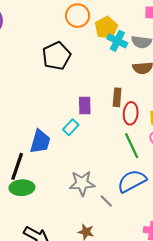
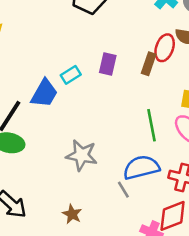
red ellipse: (131, 113) -> (165, 48), moved
cyan rectangle: (71, 127) -> (71, 75), moved
gray line: (106, 201) -> (123, 190), moved

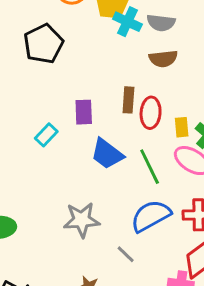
red ellipse: (165, 48) -> (151, 113), moved
blue trapezoid: (44, 93) -> (107, 154), moved, turned 112
gray line: (123, 190) -> (126, 254), moved

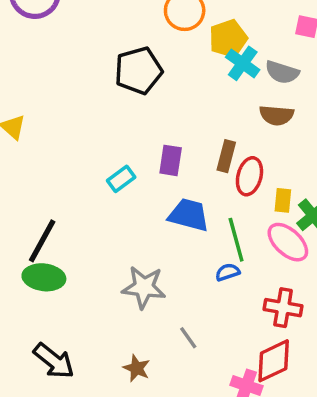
blue trapezoid: (107, 154) -> (189, 215), turned 147
blue semicircle: (151, 216) -> (228, 272), moved, size x0.5

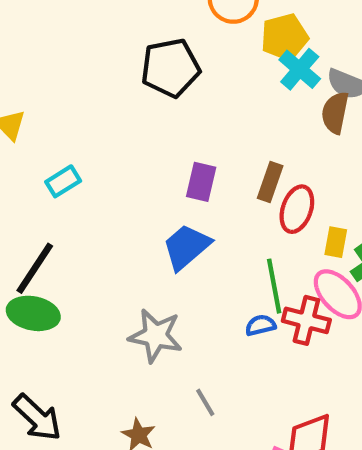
brown semicircle: (277, 115) -> (335, 113), moved, turned 92
cyan rectangle: (121, 179) -> (63, 181), moved
blue trapezoid: (189, 215) -> (186, 247), moved, turned -60
red cross: (283, 308) -> (306, 320), moved

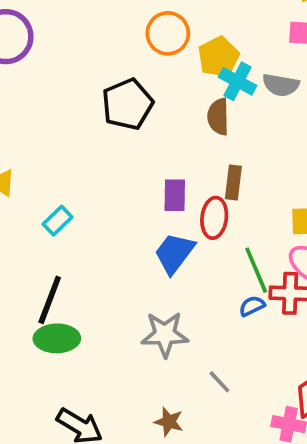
brown semicircle: (335, 113) -> (218, 117), moved
red ellipse: (297, 209) -> (214, 218), moved

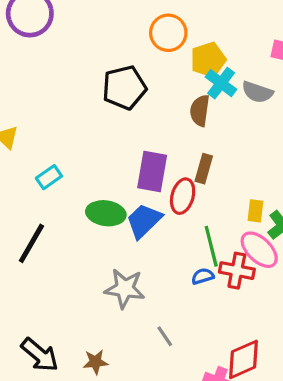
purple rectangle: (175, 195) -> (152, 171), size x1.4
green ellipse: (57, 338) -> (106, 213), moved
brown star: (169, 422) -> (95, 362), moved, turned -30

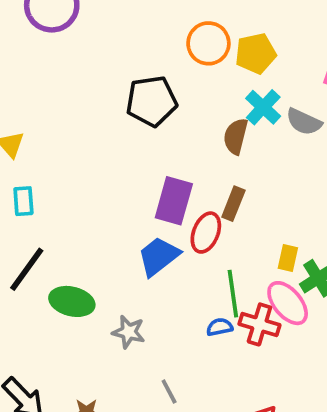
yellow pentagon: (208, 60) -> (256, 53), moved
cyan rectangle: (49, 177) -> (23, 201), moved, turned -65
green ellipse: (106, 213) -> (72, 301), moved
gray star: (125, 288) -> (129, 332), size x0.7

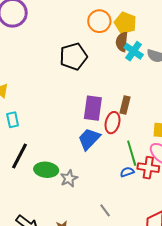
yellow pentagon: (256, 53) -> (125, 23), turned -30
brown semicircle: (236, 136) -> (122, 42), moved
gray star: (129, 332) -> (69, 178), moved, turned -30

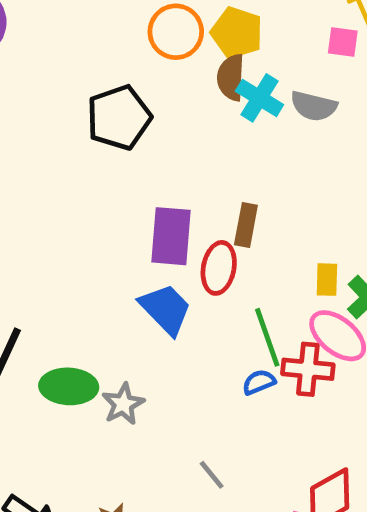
blue trapezoid: (89, 139) -> (166, 309), turned 95

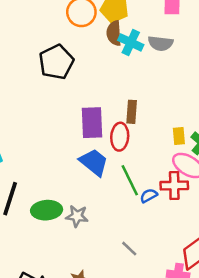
green line: (267, 337) -> (130, 180), moved
gray star: (123, 404) -> (77, 216), turned -30

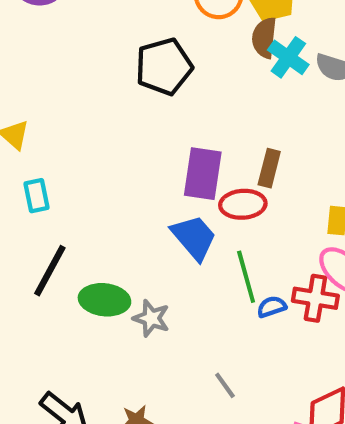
red ellipse: (120, 137) -> (243, 204), turned 72

